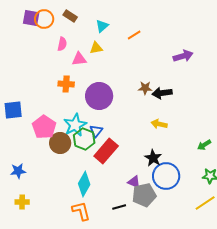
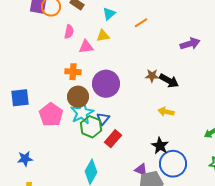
black arrow: (162, 93) -> (169, 81), turned -144
brown circle: (60, 143) -> (78, 97), moved
red rectangle: (106, 151) -> (113, 139), size x0.7

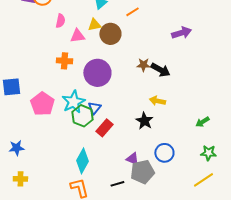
brown circle: (78, 97) -> (110, 34), moved
black star: (160, 146) -> (144, 121), moved
blue circle: (173, 164) -> (164, 153), size x0.7

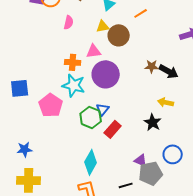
pink triangle: (77, 36) -> (94, 51), moved
cyan star: (73, 102) -> (74, 85), moved, turned -30
yellow cross: (20, 179) -> (29, 180), size x1.6

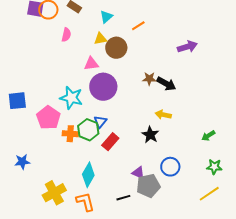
orange cross: (73, 62) -> (70, 134), moved
yellow cross: (29, 180) -> (54, 193), moved, turned -30

